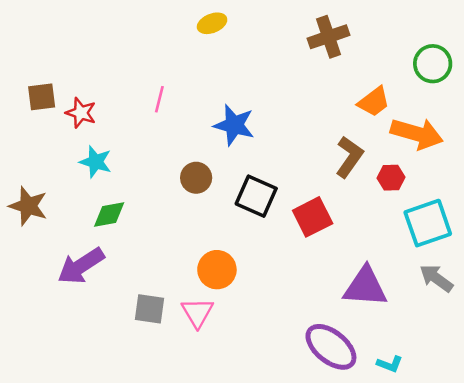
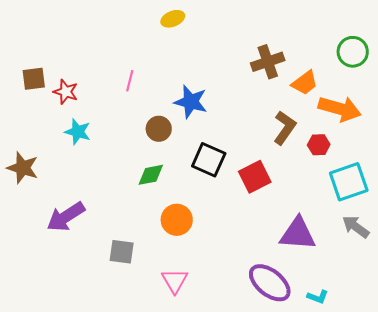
brown cross: (328, 37) -> (268, 62), moved
brown circle: (196, 178) -> (159, 129), moved
green diamond: (109, 214) -> (151, 175), moved
pink triangle: (197, 313) -> (175, 281), moved

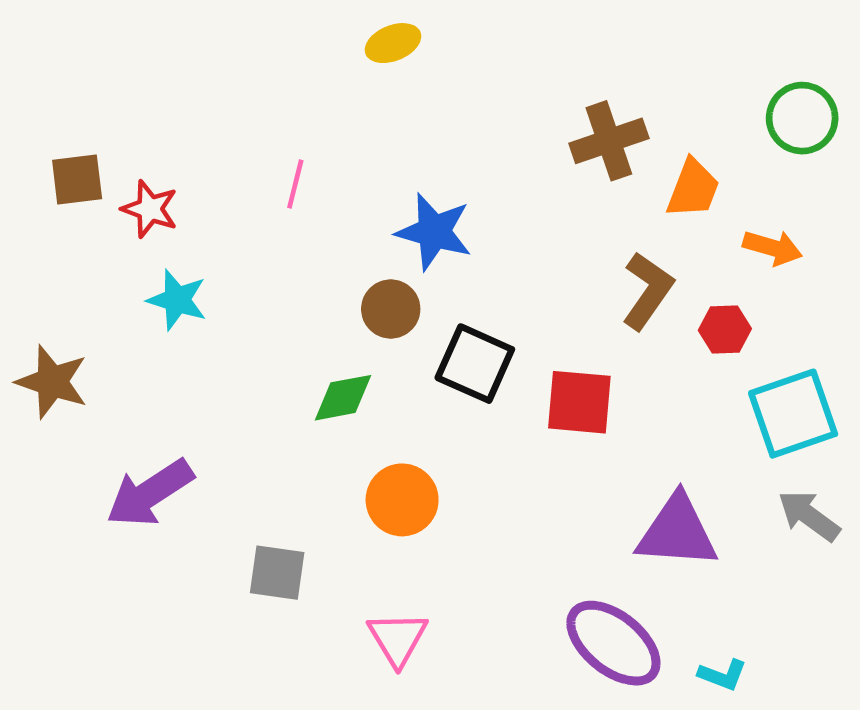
orange trapezoid: (305, 83) -> (693, 189), turned -32
orange arrow: (340, 109) -> (773, 248), size x0.6
brown circle: (159, 129) -> (391, 309), moved
red square: (255, 177) -> (579, 402), turned 32

